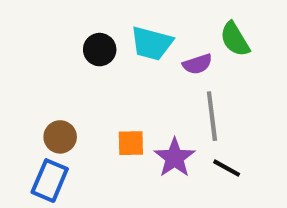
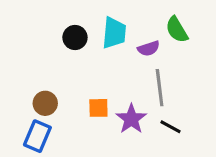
cyan trapezoid: (152, 43) -> (114, 33), turned -100

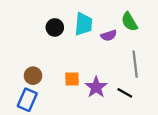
gray line: (160, 88) -> (135, 64), moved

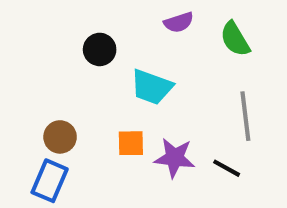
cyan trapezoid: (83, 24) -> (152, 87), moved, turned 105
purple semicircle: (109, 35) -> (179, 22), moved
purple star: (96, 87) -> (175, 158), turned -30

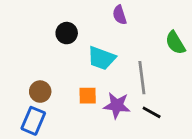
purple semicircle: (179, 22) -> (120, 15), turned 90
green semicircle: (235, 39) -> (175, 43), moved
gray line: (245, 116) -> (142, 78), moved

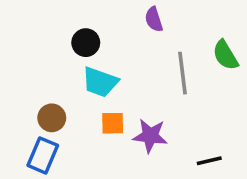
cyan trapezoid: (101, 58) -> (100, 82), moved
gray line: (142, 78) -> (182, 73), moved
black line: (152, 112) -> (209, 161), moved, turned -42

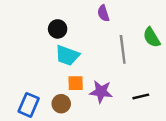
brown circle: (52, 118) -> (61, 104), moved
black line: (209, 161) -> (141, 96), moved

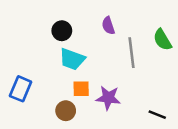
purple semicircle: (103, 13) -> (108, 26), moved
black line: (141, 96) -> (157, 115), moved, turned 35
blue rectangle: (29, 105) -> (21, 89), moved

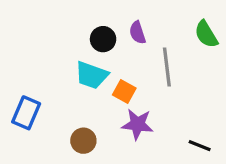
black circle: (62, 31) -> (103, 39), moved
green semicircle: (162, 40) -> (206, 34), moved
orange square: (81, 89) -> (124, 92), moved, turned 30

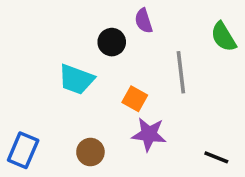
purple semicircle: (137, 33) -> (144, 21), moved
cyan trapezoid: (92, 75) -> (76, 79), moved
blue rectangle: (26, 113) -> (23, 150), moved

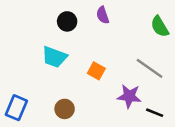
black circle: (112, 42) -> (67, 21), moved
gray line: (181, 72) -> (150, 68), moved, turned -48
purple star: (149, 134) -> (129, 96), moved

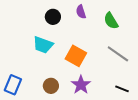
green semicircle: (160, 26) -> (111, 21), moved
orange square: (96, 71) -> (76, 56), size x1.5
purple star: (129, 96) -> (81, 85), moved, turned 30

